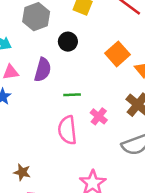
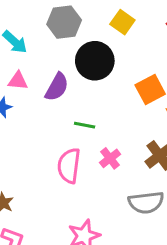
black circle: (68, 42) -> (95, 61), size x1.6

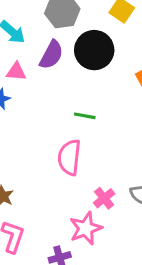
purple semicircle: (57, 87) -> (51, 55), moved
pink cross: (110, 158) -> (104, 198), moved

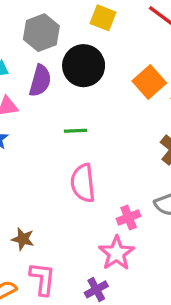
green line: (85, 116) -> (75, 131), moved
pink cross: (104, 198) -> (129, 217), turned 30

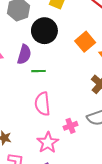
purple semicircle: (40, 81) -> (24, 54), moved
pink star: (117, 253) -> (48, 143), moved

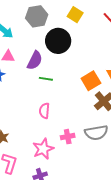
orange square: (85, 42) -> (91, 81), moved
pink semicircle: (42, 104) -> (44, 111), size x0.7

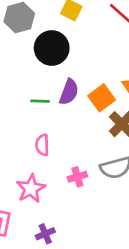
purple semicircle: (35, 60) -> (69, 92), moved
pink star: (43, 149) -> (31, 189), moved

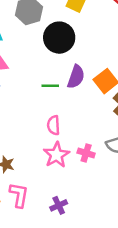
pink cross: (77, 177) -> (86, 153), turned 35
pink star: (31, 189) -> (56, 155), moved

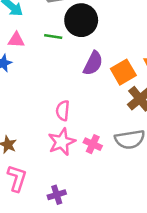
green line: (50, 86) -> (53, 36), moved

